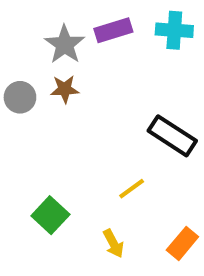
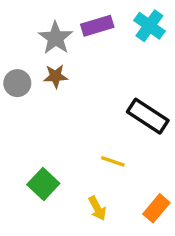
cyan cross: (174, 30) -> (149, 26), turned 32
yellow line: (132, 189) -> (113, 161), turned 55

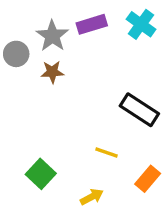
gray circle: (17, 83) -> (16, 54), moved
yellow arrow: (97, 208) -> (92, 197), turned -90
orange rectangle: (156, 208) -> (148, 179), moved

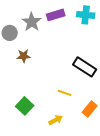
cyan cross: (141, 24) -> (86, 15), turned -30
brown star: (52, 72) -> (24, 56), moved

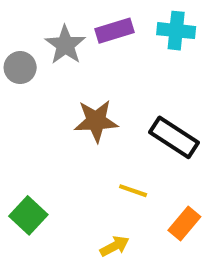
brown star: (24, 56) -> (96, 121), moved, size x1.5
green square: (25, 106) -> (28, 215), moved

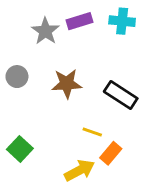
gray circle: (20, 68) -> (17, 77), moved
orange rectangle: (184, 224) -> (111, 153), moved
yellow arrow: (115, 246) -> (79, 170), size x1.5

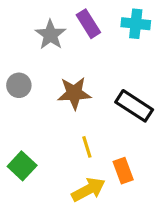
purple rectangle: (79, 21) -> (88, 24), turned 75
yellow line: (92, 132) -> (87, 147), moved, turned 54
orange rectangle: (111, 153) -> (123, 171), turned -60

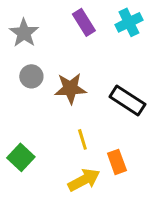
cyan cross: (136, 24) -> (129, 22), turned -32
gray star: (50, 35) -> (24, 33), moved
gray circle: (19, 85) -> (31, 76), moved

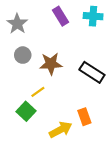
cyan cross: (129, 22) -> (93, 16), turned 30
yellow line: (82, 139) -> (38, 92), moved, turned 72
green square: (21, 157) -> (26, 111), moved

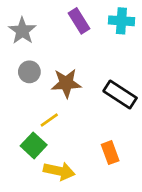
yellow arrow: (61, 130) -> (59, 171), moved, turned 40

